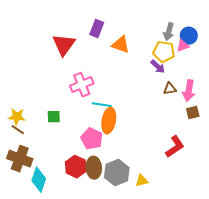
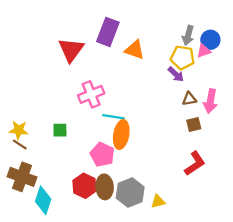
purple rectangle: (97, 29) -> (108, 32), size x1.4
brown square: (193, 113) -> (194, 124), moved

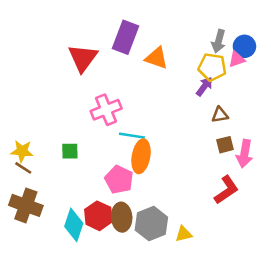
purple arrow: (176, 74) -> (204, 86), turned -96
pink arrow: (210, 101) -> (244, 154), moved
cyan diamond: (43, 200) -> (74, 225), moved

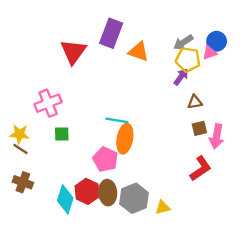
gray arrow: (219, 41) -> (183, 42), moved, turned 42
pink cross: (106, 110) -> (48, 103), moved
brown cross: (26, 205) -> (23, 182), size x0.7

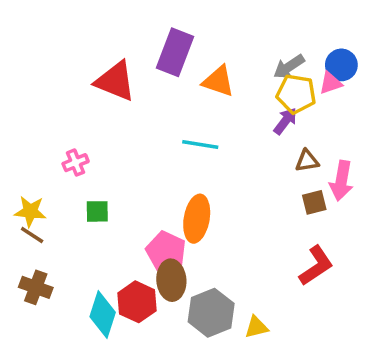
red triangle: (73, 52) -> (115, 81), turned -44
pink cross: (48, 103) -> (76, 163), size x0.6
cyan line: (117, 120) -> (200, 145), moved
pink arrow: (217, 136) -> (341, 181), moved
brown ellipse: (108, 193) -> (171, 280), moved

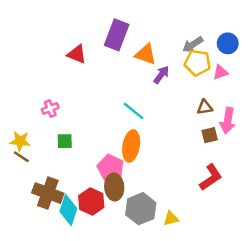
red triangle: (115, 81) -> (77, 54), size x0.7
pink triangle: (331, 83) -> (220, 72), moved
purple arrow: (285, 121) -> (161, 75), moved
cyan line: (200, 145) -> (134, 111), moved, turned 30
brown cross: (36, 287) -> (48, 193), moved, size x1.4

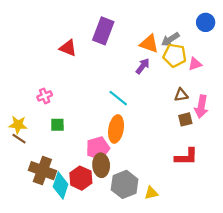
blue circle: (228, 43) -> (206, 22), moved
orange triangle: (146, 54) -> (149, 44), moved
pink pentagon: (111, 168) -> (98, 148), turned 30
red L-shape: (211, 177) -> (186, 157), turned 35

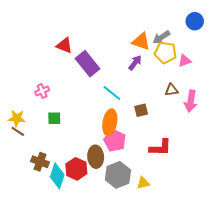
purple rectangle: (103, 31) -> (88, 64), moved, turned -60
brown square: (185, 119) -> (141, 110), moved
pink pentagon: (98, 148) -> (115, 141), moved, turned -30
red L-shape: (186, 157) -> (160, 148), moved
brown cross: (42, 171) -> (40, 162), size x0.7

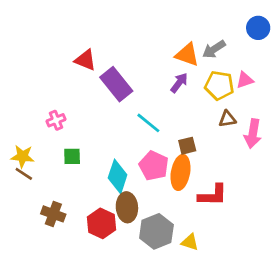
yellow pentagon: (165, 53) -> (219, 85), moved
orange ellipse: (110, 122) -> (181, 172), moved
pink pentagon: (115, 141) -> (154, 166), moved
cyan diamond: (57, 176) -> (118, 176), moved
yellow triangle: (143, 183) -> (190, 242), turned 32

